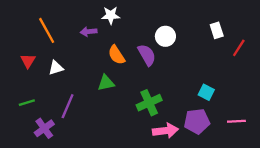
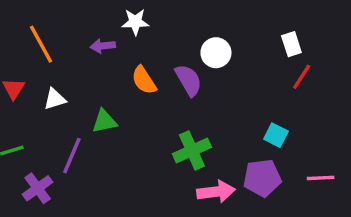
red line: (239, 48) -> (302, 77), moved
green triangle: (106, 83) -> (104, 121), moved

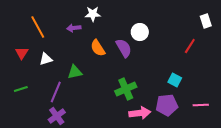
white rectangle: (291, 44) -> (206, 21), moved
purple cross: (38, 188) -> (57, 116), moved

